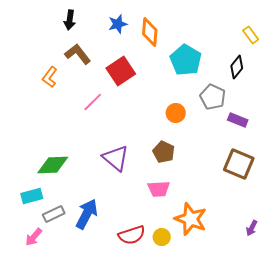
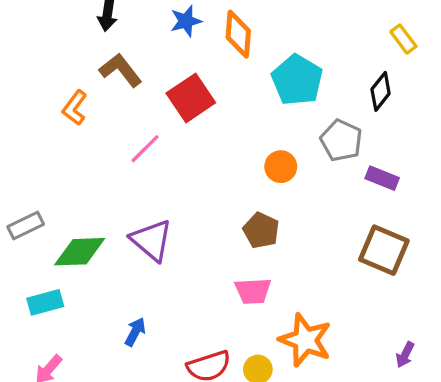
purple triangle: (116, 158) -> (152, 240), moved
gray rectangle: (54, 214) -> (26, 226), moved
blue arrow: (87, 214) -> (135, 332), size x0.6

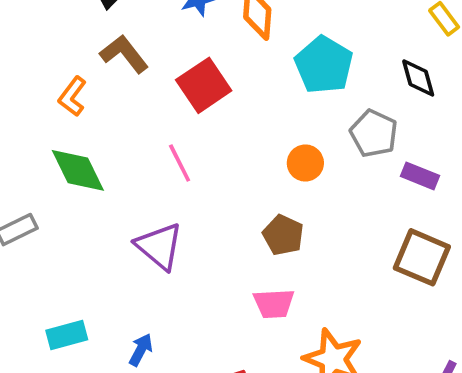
black diamond: (381, 91) -> (418, 78), turned -54
pink line: (145, 149) -> (180, 163), moved, turned -72
green diamond: (80, 252) -> (78, 170), moved, turned 66
cyan rectangle: (45, 302) -> (67, 335), moved

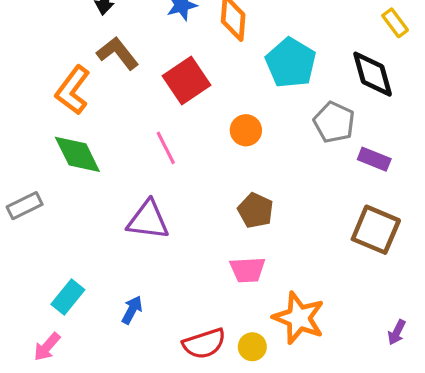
black diamond: (418, 78) -> (373, 74), size x1.4
orange L-shape: (72, 96) -> (73, 90), size x1.4
orange circle: (305, 163) -> (246, 130), moved
purple triangle: (159, 246) -> (148, 220), turned -33
cyan rectangle: (67, 335) -> (68, 297), turned -36

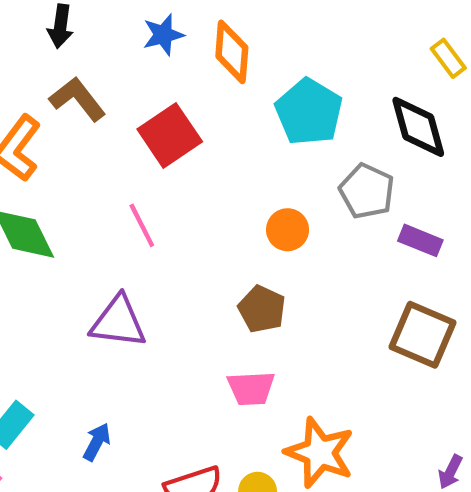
orange circle: (246, 130) -> (288, 230), moved

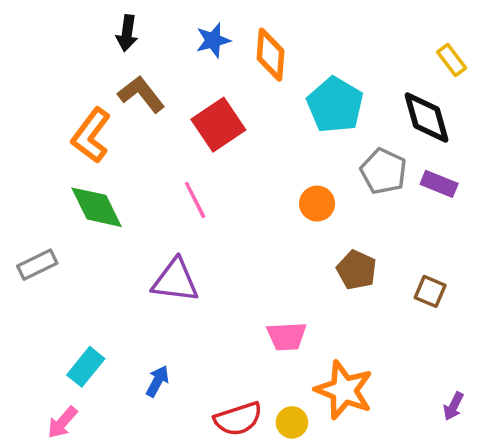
purple rectangle: (420, 240) -> (439, 184), moved
brown pentagon: (262, 309) -> (357, 270), moved
brown square: (423, 335) -> (430, 291), size x0.6

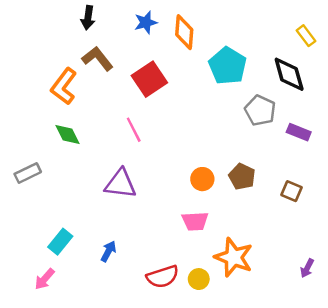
purple rectangle: (439, 184) -> (299, 132), moved
orange circle: (317, 204) -> (202, 179), moved
green diamond: (96, 207) -> (67, 134), size x0.7

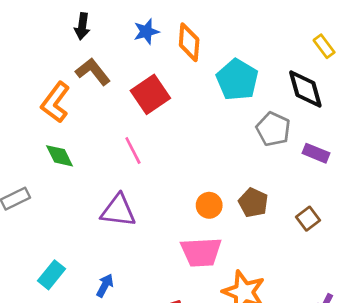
brown square: (291, 191) -> (308, 219), turned 30
pink trapezoid: (195, 221) -> (201, 252), size x1.4

